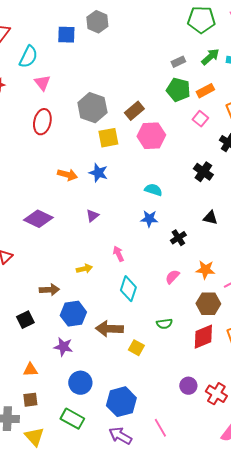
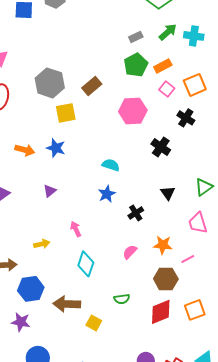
green pentagon: (178, 90) -> (136, 65), turned 30
pink square: (200, 119) -> (167, 89), moved
pink hexagon: (151, 136) -> (133, 111), moved
black triangle: (210, 218) -> (168, 193), turned 42
blue star: (149, 219) -> (107, 194), turned -30

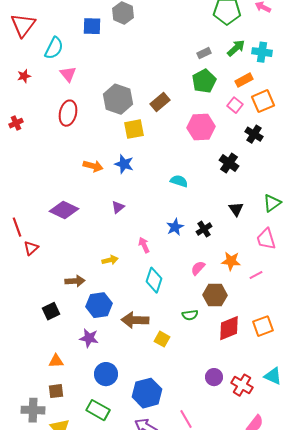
orange rectangle: (163, 66) -> (244, 80), moved
blue star: (107, 194) -> (175, 227), moved
brown hexagon: (166, 279) -> (215, 295), moved

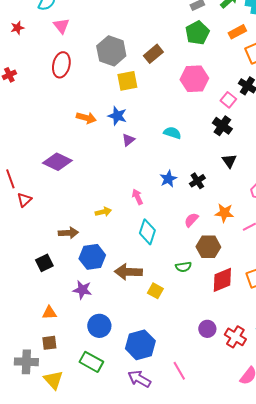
pink square: (235, 105) -> (228, 100), moved
black cross: (229, 163) -> (222, 126), moved
purple triangle: (118, 207) -> (128, 140), moved

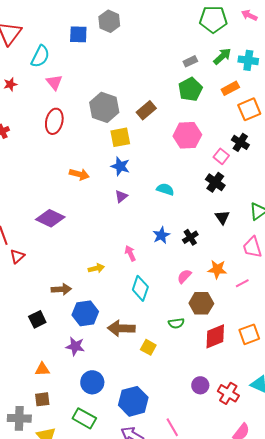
blue star: (117, 116) -> (120, 166), moved

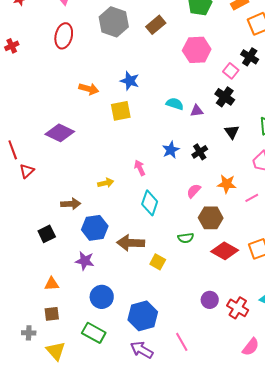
yellow square: (120, 137) -> (121, 111), moved
purple triangle: (121, 196) -> (197, 111), moved, turned 32
red diamond: (215, 336) -> (225, 251), turned 52
gray cross: (19, 418) -> (29, 333), size x0.6

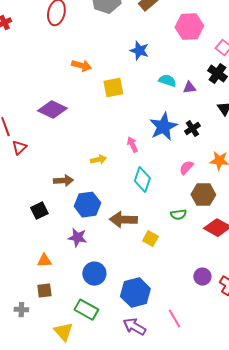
blue star: (130, 81) -> (139, 51), moved
blue star: (171, 150) -> (163, 127), size x1.6
yellow triangle: (56, 351) -> (63, 332), moved

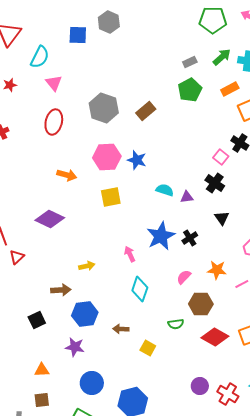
pink hexagon: (189, 27) -> (107, 157), moved
orange arrow: (81, 66) -> (67, 175), moved
yellow arrow: (98, 160) -> (87, 266), moved
brown arrow: (123, 220) -> (121, 329), size x0.6

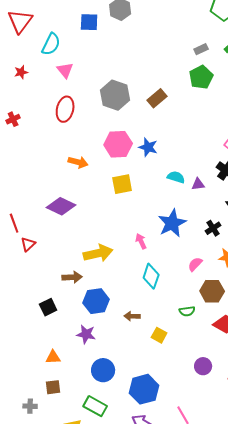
black cross: (190, 238) -> (213, 228), moved
yellow arrow: (87, 266) -> (98, 253), size x1.8
purple circle: (200, 386) -> (203, 366), moved

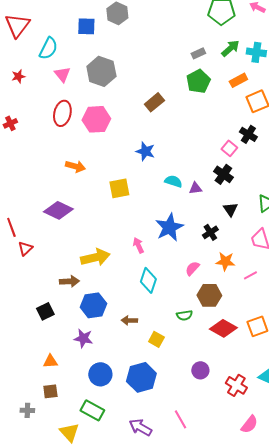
gray hexagon: (115, 95) -> (101, 71), moved
pink hexagon: (118, 144) -> (96, 119), moved
blue hexagon: (144, 389) -> (141, 377), moved

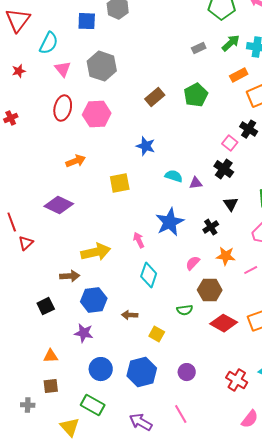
green pentagon: (198, 81) -> (196, 95), moved
orange arrow: (75, 166) -> (76, 161), turned -36
purple circle: (200, 370) -> (187, 372), moved

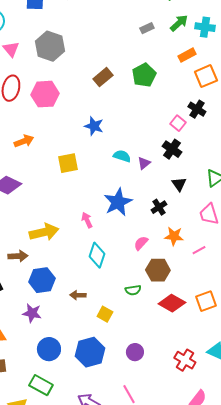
purple triangle: (196, 183) -> (144, 163), turned -32

